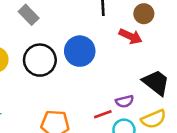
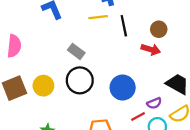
gray rectangle: (29, 15) -> (76, 51), moved
blue circle: (80, 51) -> (123, 88), moved

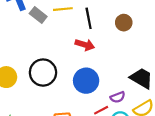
red arrow: (151, 49) -> (85, 45), moved
gray rectangle: (76, 51) -> (38, 15), moved

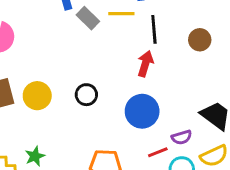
red arrow: (85, 45) -> (145, 64), turned -96
black circle: (43, 73) -> (86, 95), size x0.6

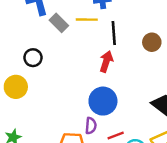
black circle: (86, 95) -> (33, 58), moved
purple semicircle: (182, 137) -> (91, 126), moved, turned -70

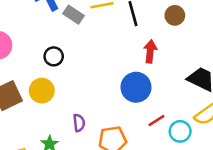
red arrow: (106, 61) -> (150, 51), moved
purple semicircle: (91, 126) -> (79, 123), moved

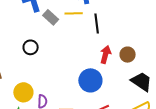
brown circle: (175, 15) -> (128, 55), moved
yellow circle: (42, 91) -> (23, 92), moved

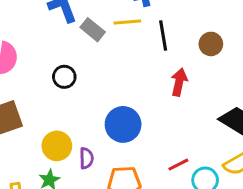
brown circle: (128, 55) -> (211, 44), moved
blue circle: (90, 80) -> (123, 124), moved

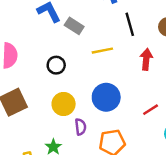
yellow line: (127, 22) -> (102, 51), moved
yellow circle: (57, 146) -> (64, 104), moved
red line: (178, 165) -> (151, 110), moved

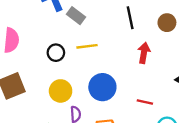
yellow line: (102, 51) -> (87, 46), moved
red line: (151, 110) -> (145, 102), turned 42

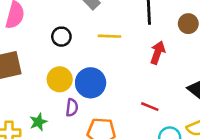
yellow line: (87, 46) -> (109, 36), moved
blue circle: (102, 87) -> (91, 83), moved

